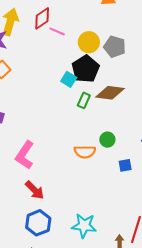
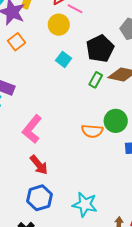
yellow circle: (89, 42) -> (59, 25), moved
cyan square: (69, 79) -> (64, 59), moved
green circle: (107, 140) -> (116, 121), size x1.5

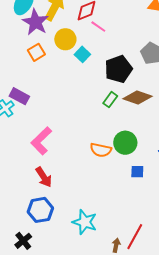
yellow circle: (59, 25) -> (65, 39), moved
cyan square: (64, 59) -> (82, 54), moved

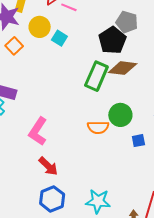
black pentagon: (118, 69) -> (112, 40), moved
green rectangle: (110, 100) -> (96, 76), size x1.8

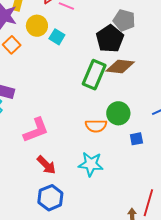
pink L-shape: (38, 131) -> (36, 130), turned -144
cyan star: (98, 201) -> (91, 164), moved

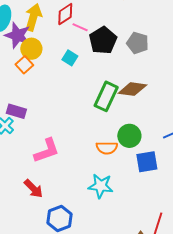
yellow circle: (37, 26) -> (31, 49), moved
black pentagon: (110, 39) -> (103, 40), moved
blue square: (136, 139) -> (147, 162), size x1.6
red arrow: (46, 165) -> (33, 189), moved

